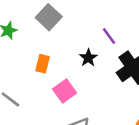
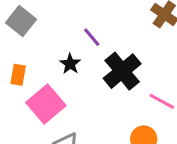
pink square: (65, 91) -> (46, 104), size x1.4

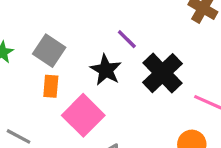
gray square: (21, 21) -> (49, 51), moved
black star: (70, 64) -> (106, 70), size x1.4

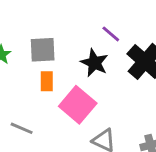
gray square: (49, 51) -> (43, 50), turned -32

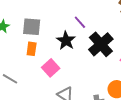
pink square: (78, 105) -> (51, 68), size x0.7

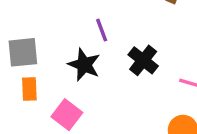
purple line: (80, 22) -> (102, 30), turned 32
black cross: (101, 44) -> (143, 60), size x0.7

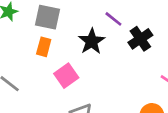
purple line: (102, 30) -> (113, 19), turned -48
black cross: (143, 60) -> (140, 39), moved

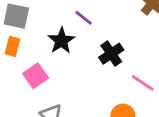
black cross: (140, 39) -> (111, 54), moved

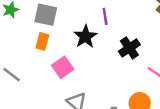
purple line: (84, 18) -> (105, 16), turned 42

